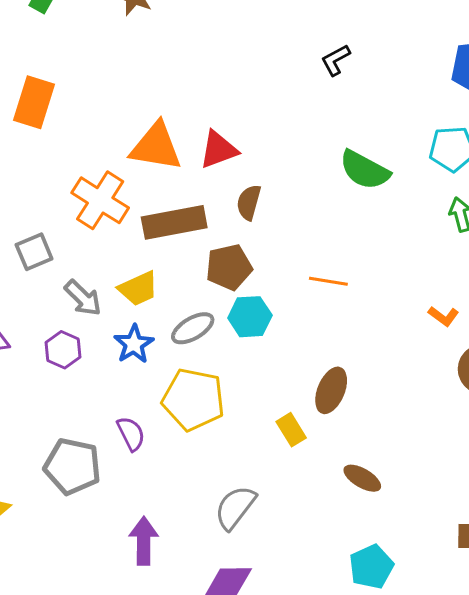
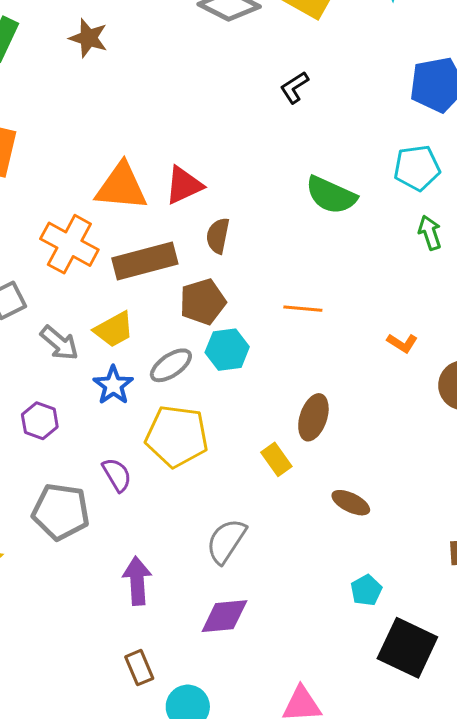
orange L-shape: (444, 316) -> (402, 343), moved
purple hexagon: (63, 350) -> (40, 421), moved
cyan pentagon: (371, 567) -> (366, 590), size x0.7

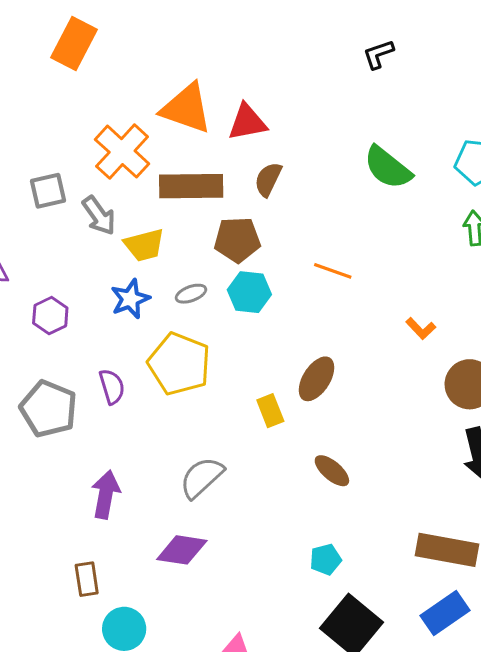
gray arrow: (59, 343) -> (99, 216), moved
gray ellipse: (171, 365) -> (191, 294), size x0.7

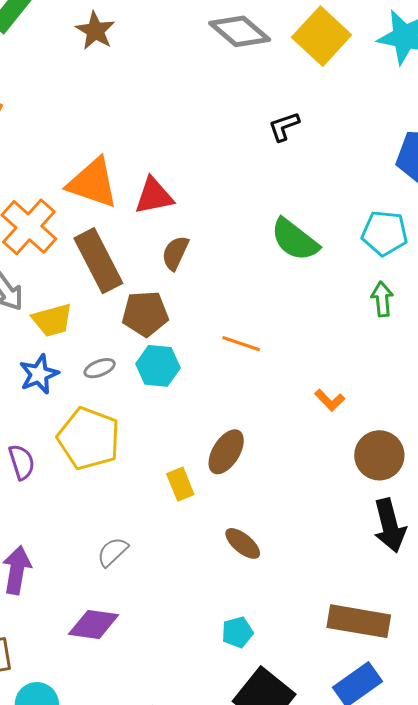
brown rectangle: (191, 186) -> (98, 261), turned 64
gray semicircle: (202, 477) -> (113, 552), size x0.7

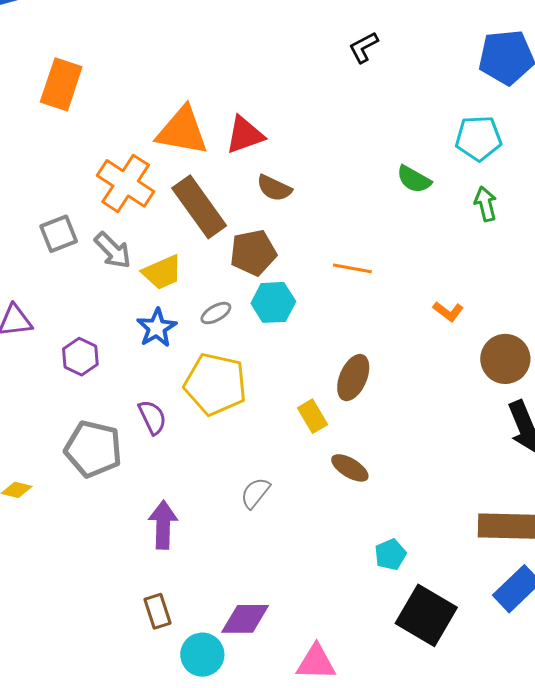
green semicircle: (295, 240) -> (414, 179), moved, size x0.7
brown semicircle: (175, 253) -> (274, 188), turned -81
brown ellipse: (243, 543) -> (350, 468), moved
purple diamond: (94, 625) -> (245, 619), moved

